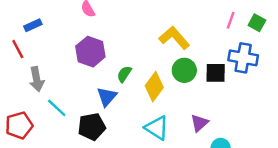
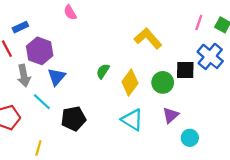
purple hexagon: (90, 52) -> (40, 51), moved
blue cross: (243, 58) -> (210, 56), turned 30
green circle: (184, 70) -> (163, 82), moved
blue triangle: (107, 97) -> (57, 77), moved

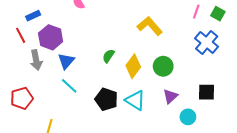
black square: (185, 70) -> (207, 92), moved
cyan line: (42, 102) -> (69, 86), moved
black pentagon: (73, 119) -> (106, 99), moved, turned 30

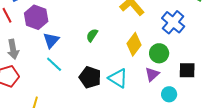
blue cross: (207, 43) -> (173, 22), moved
gray arrow: (36, 60) -> (13, 49), moved
yellow diamond: (133, 66) -> (134, 44), moved
green circle: (163, 66) -> (159, 53), moved

